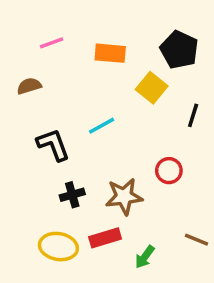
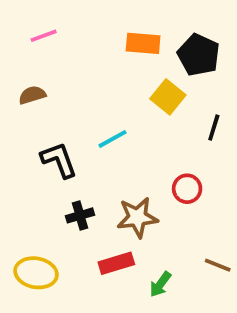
pink line: (52, 43) -> (44, 36), moved
orange rectangle: (110, 53) -> (143, 43), moved
yellow ellipse: (58, 247) -> (36, 273), moved

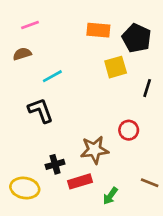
brown semicircle: (32, 95) -> (22, 54), moved
yellow square: (168, 97) -> (116, 67), turned 35
cyan line: (112, 139) -> (52, 76), moved
black cross: (80, 215) -> (55, 164), moved

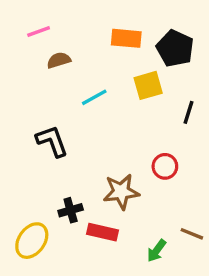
brown semicircle: (22, 54) -> (59, 60), moved
cyan line: (52, 76) -> (94, 97), moved
red rectangle: (80, 181) -> (103, 232), turned 30
yellow ellipse: (25, 188) -> (32, 241), turned -64
green arrow: (110, 196) -> (157, 251), moved

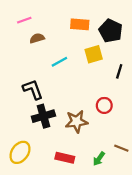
black cross: (71, 210) -> (43, 116), moved, size x1.5
red rectangle: (103, 232) -> (65, 158), moved

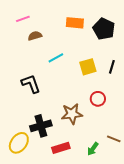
yellow square: (94, 54) -> (88, 67), moved
black cross: (43, 116) -> (41, 126), moved
red rectangle: (65, 158) -> (61, 148), turned -30

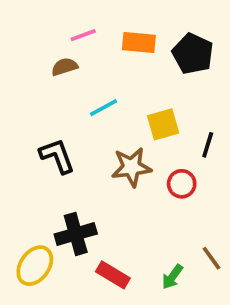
pink line: (23, 19) -> (83, 35), moved
black line: (112, 67) -> (208, 145), moved
brown star: (72, 114) -> (131, 167), moved
brown line: (114, 139) -> (211, 258), turned 32
red rectangle: (61, 148) -> (113, 275), turned 48

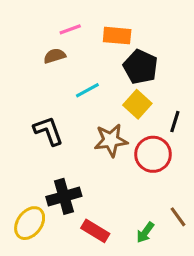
black pentagon: (193, 54) -> (141, 67), moved
yellow square: (163, 124) -> (137, 104), turned -32
red circle: (182, 184) -> (153, 154), size x1.5

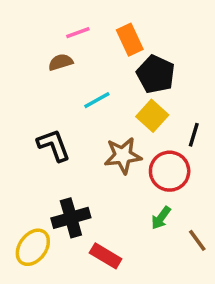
orange rectangle: (117, 36) -> (130, 40), turned 60
green arrow: (145, 232) -> (161, 218), moved

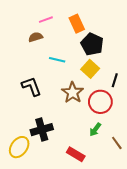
cyan line: (97, 100) -> (57, 60), turned 42
brown star: (123, 156) -> (73, 93), turned -30
red rectangle: (106, 256) -> (76, 154), moved

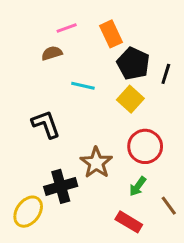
black line: (115, 80) -> (166, 74), moved
brown star: (73, 93) -> (96, 163), moved
red rectangle: (76, 154) -> (129, 222), moved

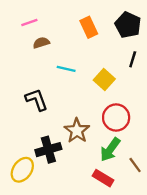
pink line: (67, 28) -> (29, 23), moved
black pentagon: (133, 64) -> (128, 25), moved
green arrow: (138, 186) -> (110, 150), size x1.5

